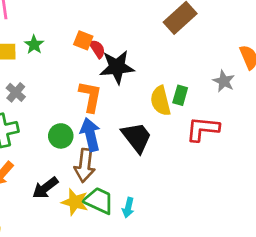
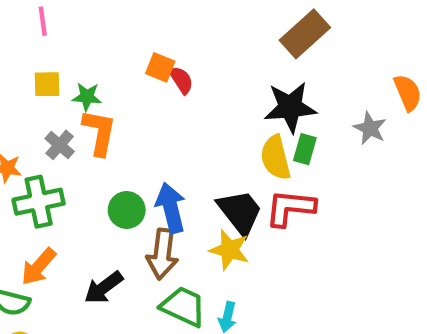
green star: (34, 45) -> (87, 97), moved, turned -30
black star: (117, 67) -> (290, 107), moved
orange L-shape: (90, 97) -> (99, 132), moved
red L-shape: (203, 129) -> (290, 208), moved
yellow star: (75, 202) -> (229, 250), moved

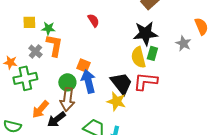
orange square: (160, 67) -> (83, 65), moved
brown arrow: (162, 254) -> (67, 99), moved
orange arrow: (39, 267) -> (40, 109), moved

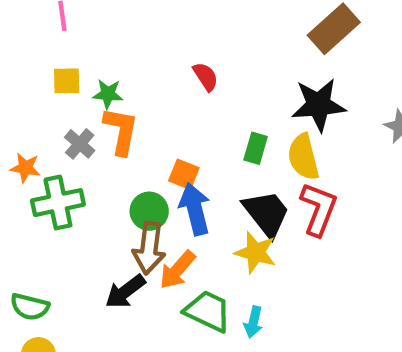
green rectangle: (152, 53) -> (256, 148), moved
red L-shape: (145, 81) -> (319, 209), turned 105
orange arrow: (40, 109) -> (177, 270), moved

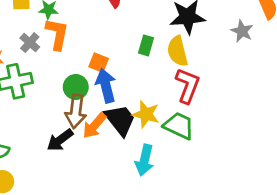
black trapezoid: (266, 213) -> (120, 120), moved
green trapezoid: (208, 311) -> (179, 126), moved
cyan arrow: (253, 322) -> (145, 160), size x1.5

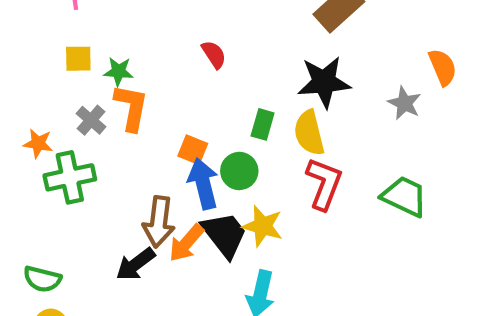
green circle: (76, 87) -> (239, 171), moved
green trapezoid: (179, 126) -> (405, 196), moved

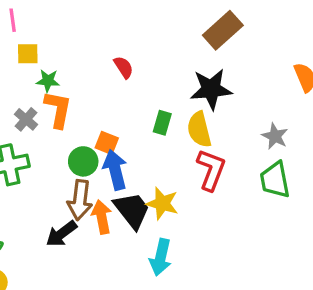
yellow square: (78, 59) -> (28, 54), moved
gray star: (405, 103) -> (275, 136), moved
green circle: (239, 171) -> (83, 161), moved
green trapezoid: (405, 196) -> (275, 180), turned -126
orange arrow: (186, 243) -> (102, 217), turned 128

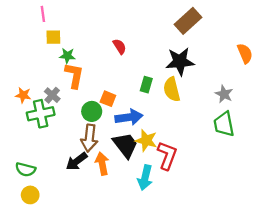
gray cross: (26, 119) -> (52, 95), moved
blue arrow: (115, 170) -> (129, 117), moved, turned 96
red L-shape: (211, 170) -> (167, 156), moved
orange arrow: (102, 217) -> (102, 164), moved

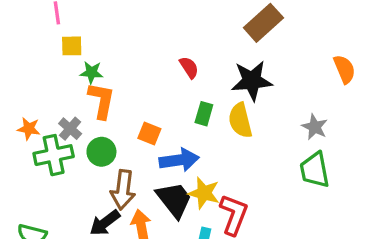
red semicircle: (120, 46) -> (189, 67), moved
green circle: (92, 111) -> (101, 152), moved

